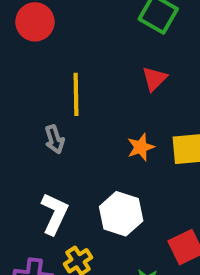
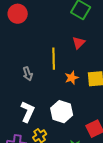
yellow line: (76, 94) -> (54, 59), moved

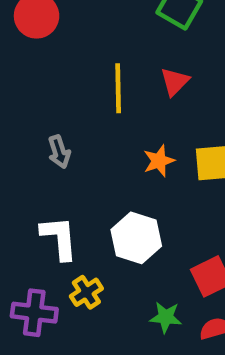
yellow line: (54, 59) -> (118, 88), moved
white L-shape: (28, 112) -> (59, 238), turned -30

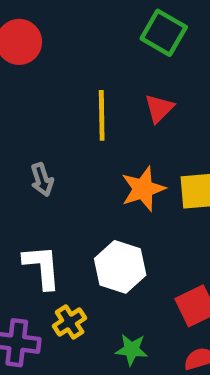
orange star: (159, 161) -> (143, 189), size x1.4
green star: (166, 317) -> (132, 350), moved

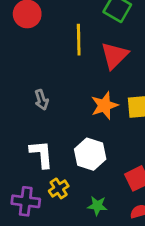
red triangle: (159, 108) -> (114, 55), size x1.5
yellow line: (102, 115) -> (79, 40), moved

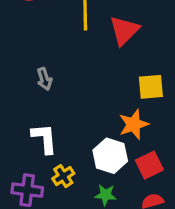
orange star: (104, 106) -> (134, 124), moved
white hexagon: (90, 154) -> (110, 156), moved

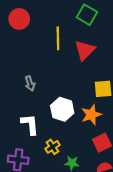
white hexagon: (110, 156) -> (62, 109), moved
yellow cross: (63, 176) -> (53, 147), moved

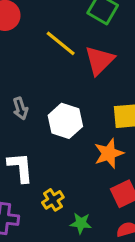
yellow line: (58, 38) -> (61, 43), turned -50
white hexagon: (62, 109) -> (65, 121), moved

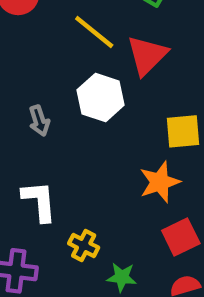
white hexagon: (65, 121) -> (101, 98), moved
yellow cross: (53, 200) -> (84, 245), turned -30

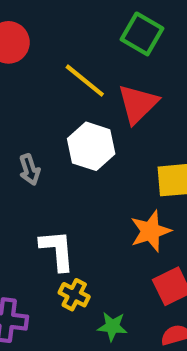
white L-shape: (39, 201) -> (57, 250), moved

